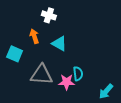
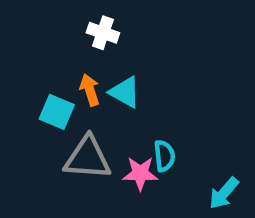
orange arrow: (34, 36) -> (90, 90), moved
cyan square: (15, 54) -> (57, 112), moved

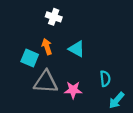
cyan triangle: (125, 92) -> (77, 49), moved
cyan semicircle: (164, 156) -> (105, 79), moved

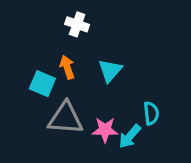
cyan triangle: (77, 49) -> (110, 70), turned 42
cyan arrow: (117, 100) -> (130, 136), moved

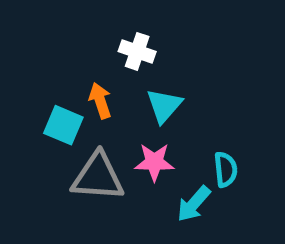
white cross: (77, 24) -> (137, 51), moved
pink star: (105, 130) -> (154, 162), moved

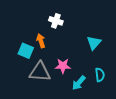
cyan triangle: (164, 106) -> (94, 43), moved
cyan semicircle: (226, 169) -> (100, 75), moved

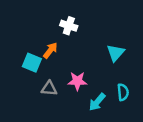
orange arrow: (41, 41) -> (50, 50), turned 56
gray triangle: (40, 72) -> (49, 88), size x0.6

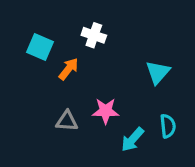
cyan square: (32, 63) -> (40, 47), moved

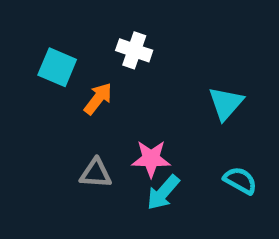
cyan semicircle: (168, 126) -> (240, 180), turned -55
cyan arrow: (132, 140) -> (163, 193), moved

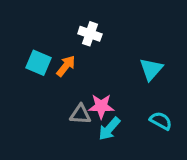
cyan square: (57, 67) -> (38, 63), moved
gray triangle: (96, 173) -> (80, 114), moved

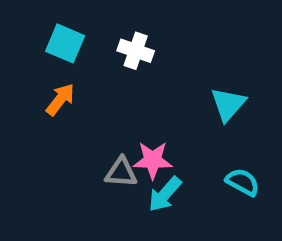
cyan square: (38, 63) -> (65, 43), moved
orange arrow: (66, 66) -> (60, 99), moved

